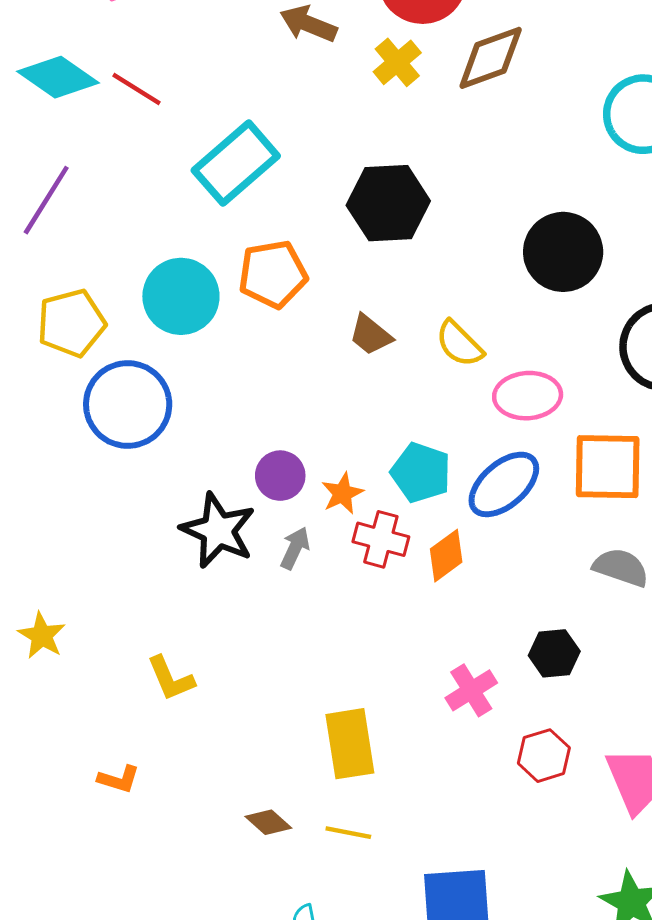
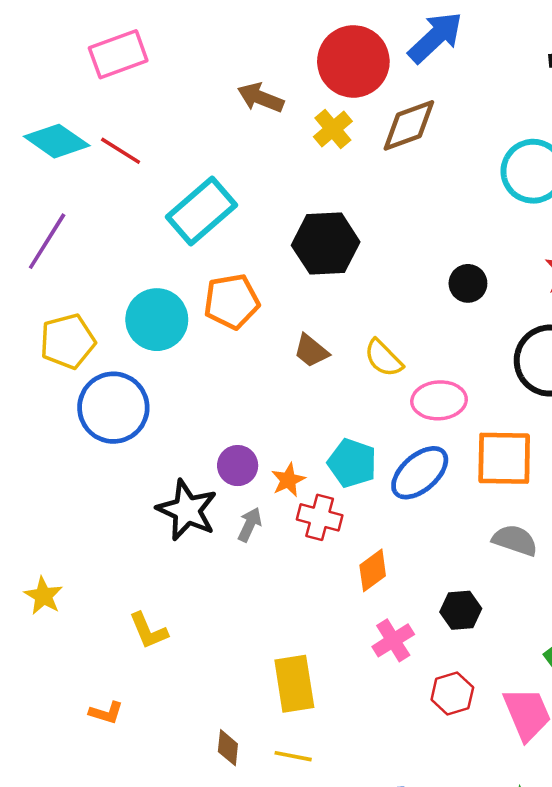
black circle: (563, 252) -> (468, 283), size x0.6
orange diamond: (446, 556) -> (373, 570), moved
brown diamond: (268, 822) -> (228, 748), turned 54

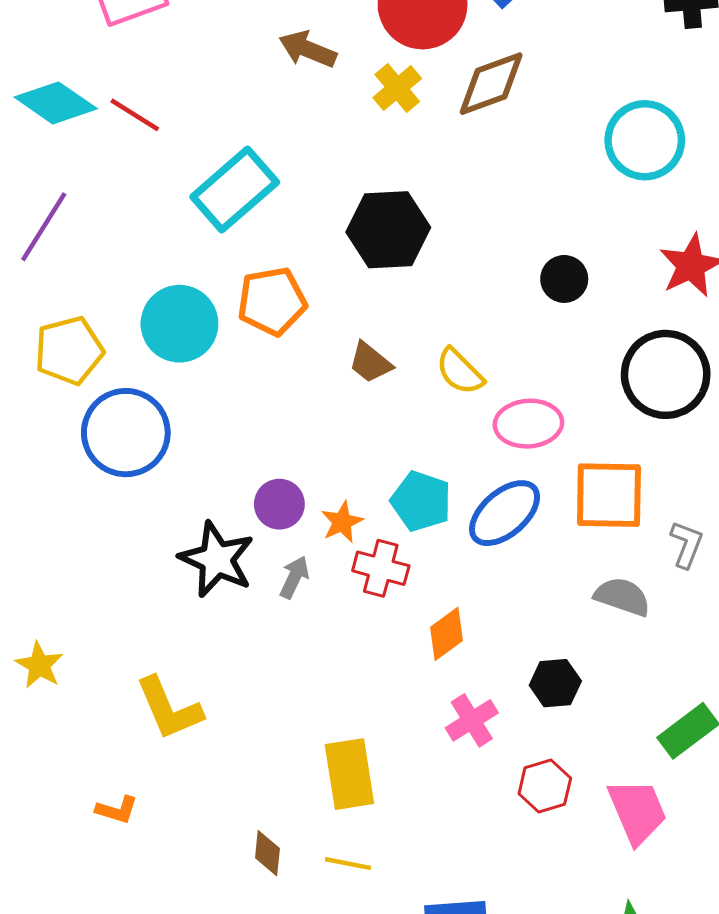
yellow L-shape: (148, 631) -> (169, 708), size x1.4

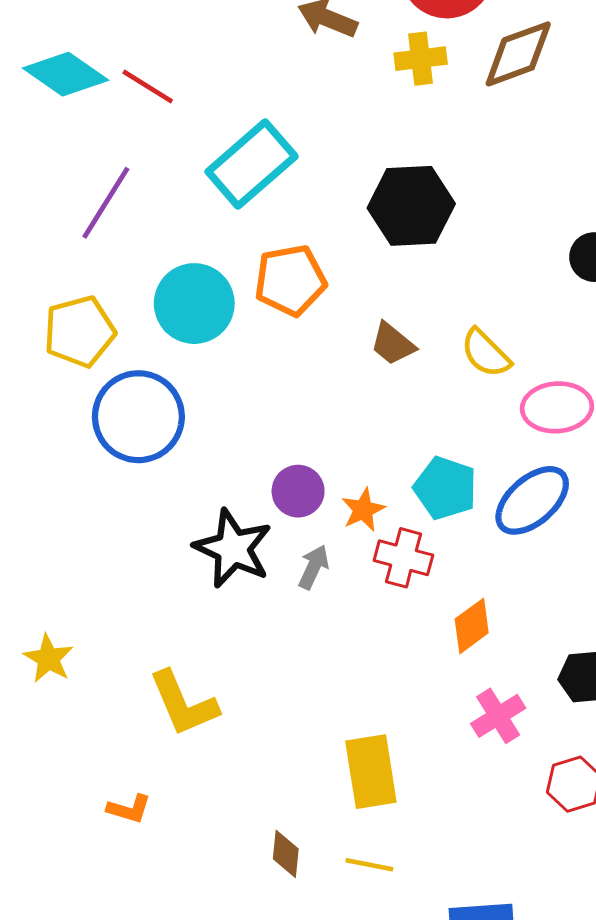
yellow cross: (397, 88) -> (421, 59), turned 33
purple line: (44, 227) -> (106, 203), moved

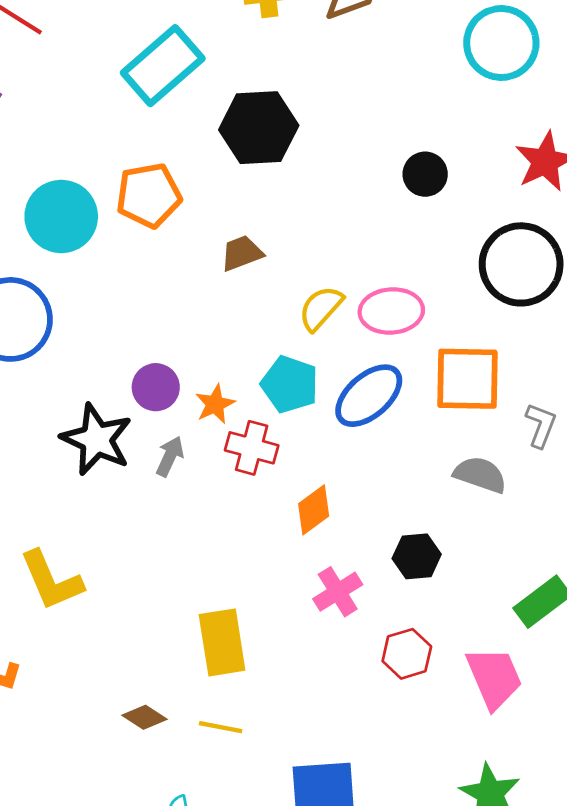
cyan rectangle: (252, 164) -> (163, 66), moved
brown trapezoid: (393, 344) -> (242, 253), turned 120
yellow semicircle: (486, 353) -> (321, 308), moved, turned 87
brown diamond: (286, 854) -> (144, 717), turned -63

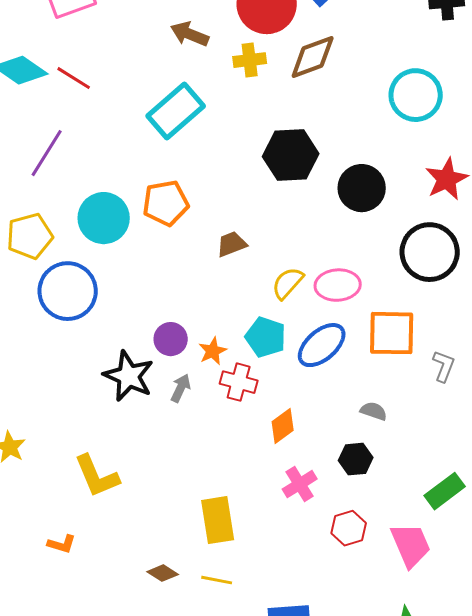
black hexagon: (259, 128) -> (291, 155), moved
black circle: (425, 174) -> (362, 188), size x1.5
gray semicircle: (480, 475) -> (374, 411), moved, size x0.7

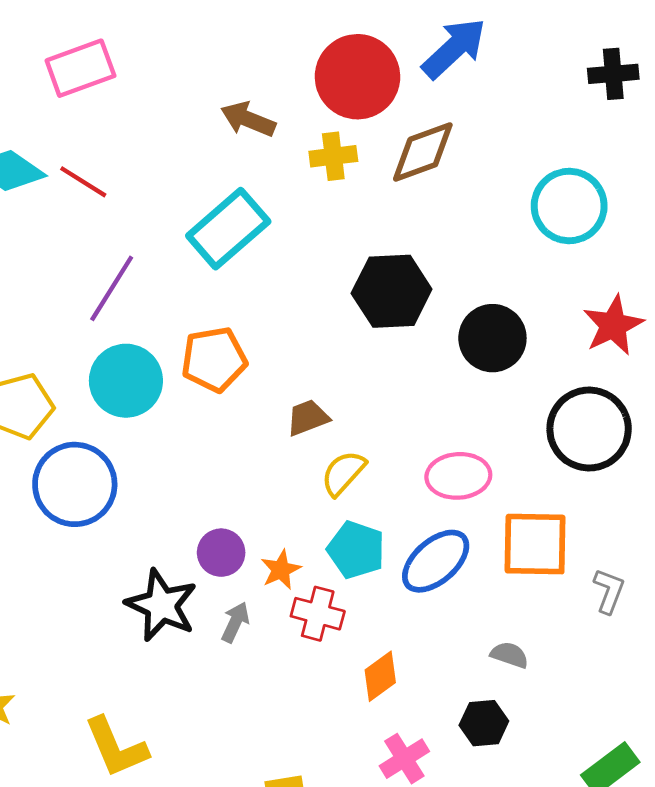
purple line: (47, 153) -> (112, 288), moved
yellow semicircle: (288, 283) -> (343, 473), moved

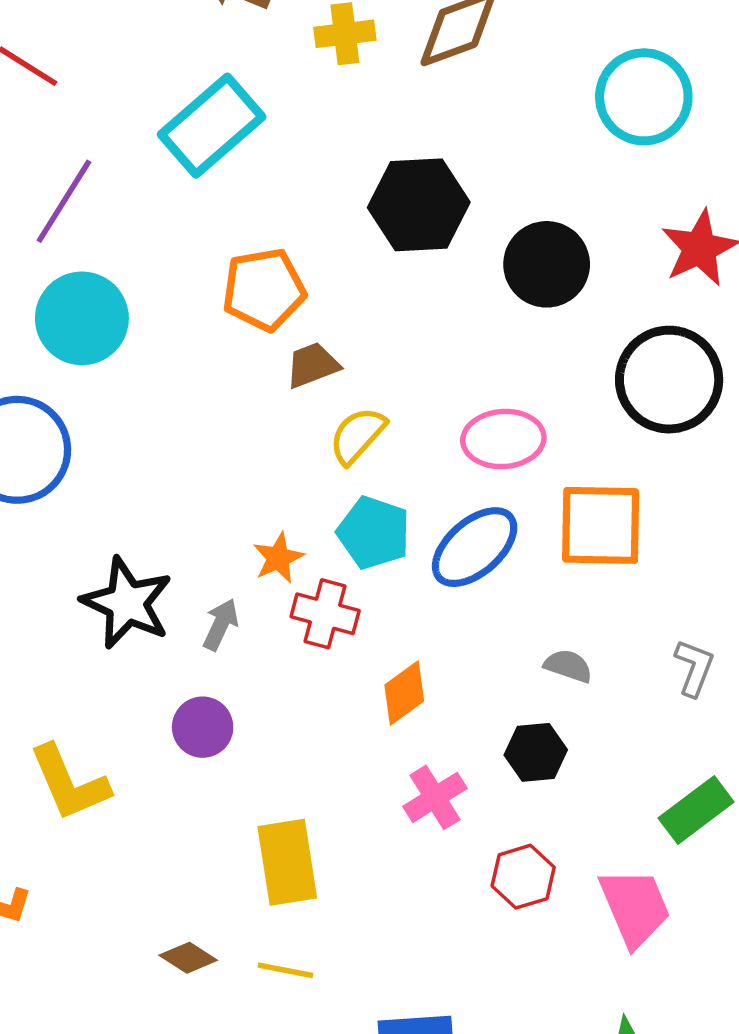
orange pentagon: (214, 359) -> (264, 290), moved
purple circle: (221, 553) -> (203, 727), moved
gray L-shape: (609, 591) -> (694, 668), moved

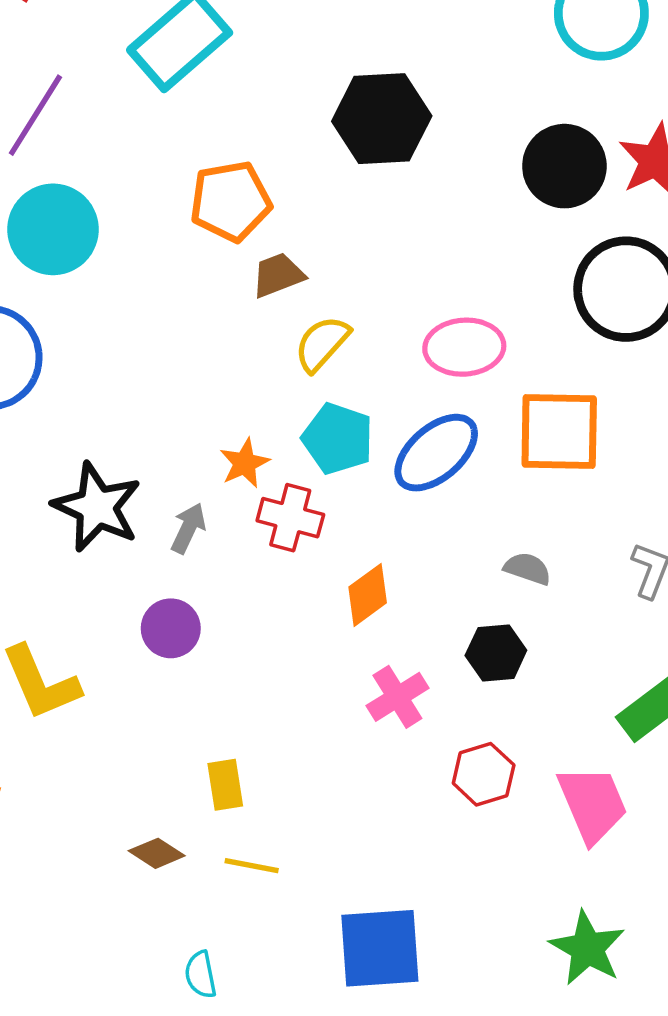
black circle: (547, 264) -> (564, 166), moved
yellow rectangle: (287, 862) -> (225, 785), moved, size x0.6

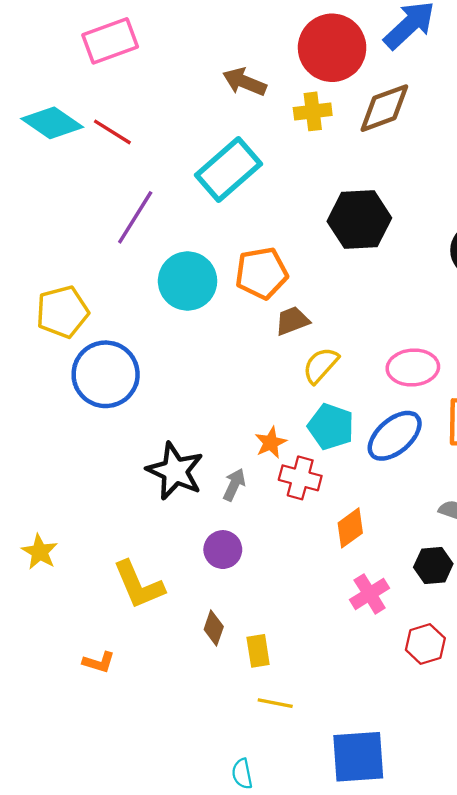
cyan circle: (53, 229) -> (188, 281), moved
brown diamond: (157, 853) -> (214, 628), moved, turned 76

